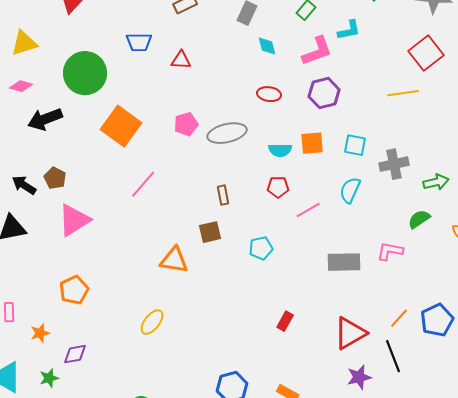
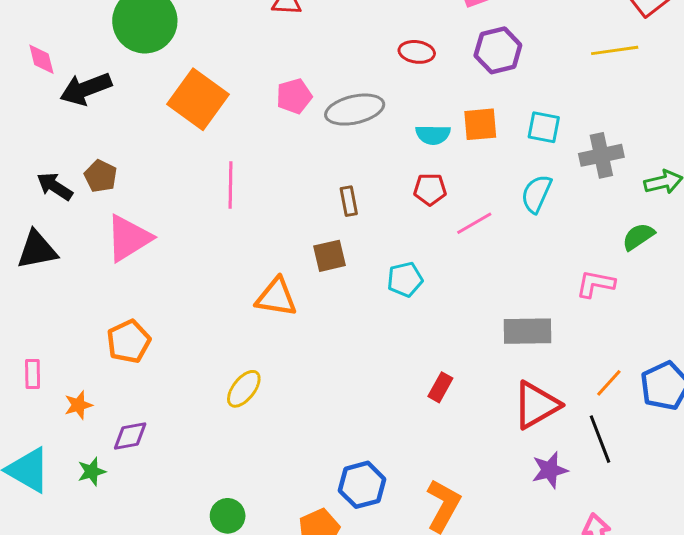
pink diamond: (21, 86) -> (41, 59), moved, turned 60
pink line: (143, 184) -> (231, 185), turned -40
gray rectangle: (344, 262) -> (528, 331), moved

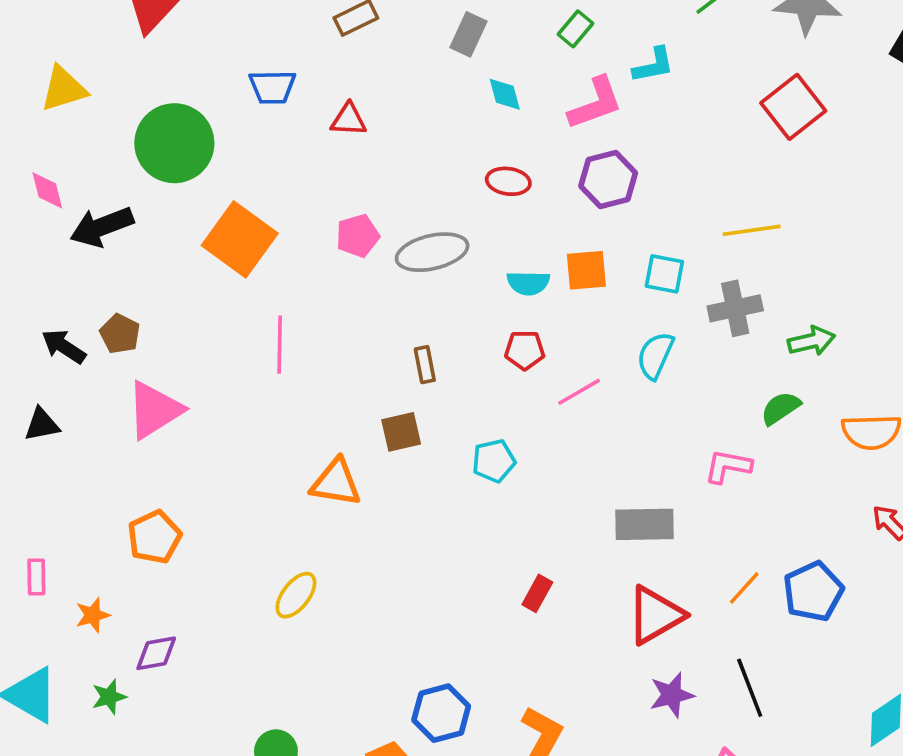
yellow line: (615, 50) -> (752, 230), moved
black triangle: (37, 250) -> (42, 425), size x0.7
black line: (600, 439) -> (750, 688), moved

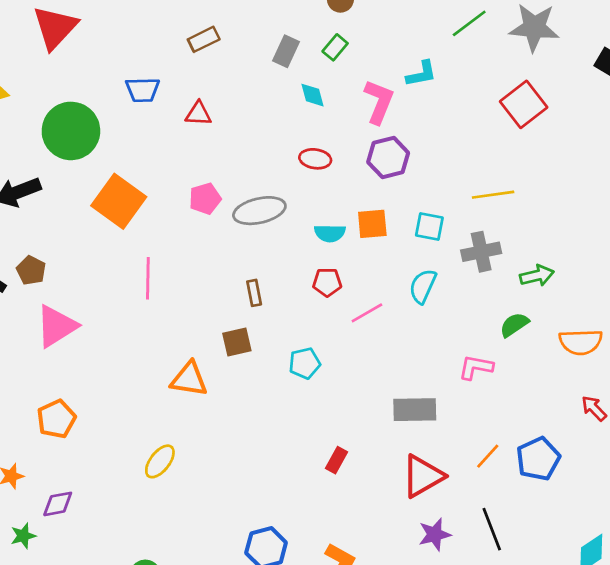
green rectangle: (575, 29) -> (335, 47), moved
pink L-shape: (595, 103) -> (379, 102), turned -48

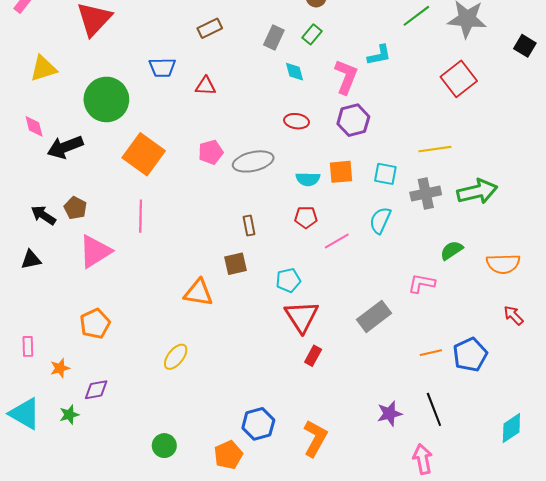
green arrow: (537, 276) -> (477, 191), moved, size x1.5
pink line: (148, 278) -> (141, 216), moved
gray rectangle: (415, 410) -> (374, 316), turned -36
orange line: (488, 456) -> (431, 353), turned 35
red triangle: (423, 476) -> (302, 316), moved, turned -33

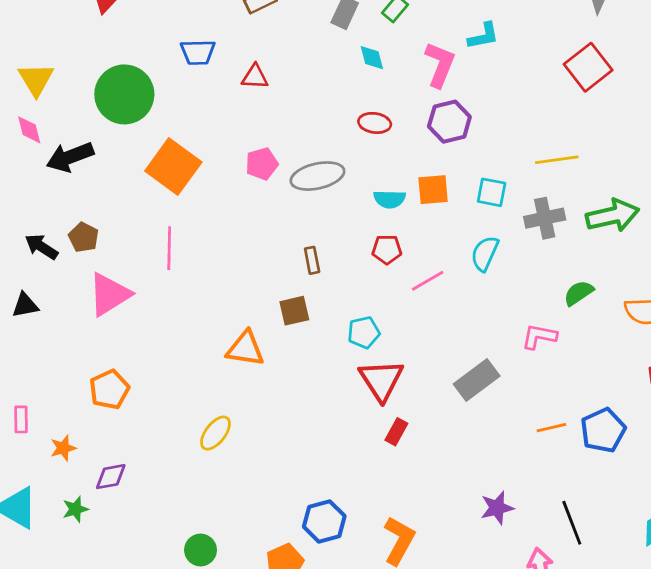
yellow triangle: (43, 68) -> (36, 79), moved, turned -44
black line: (434, 409) -> (572, 523), moved

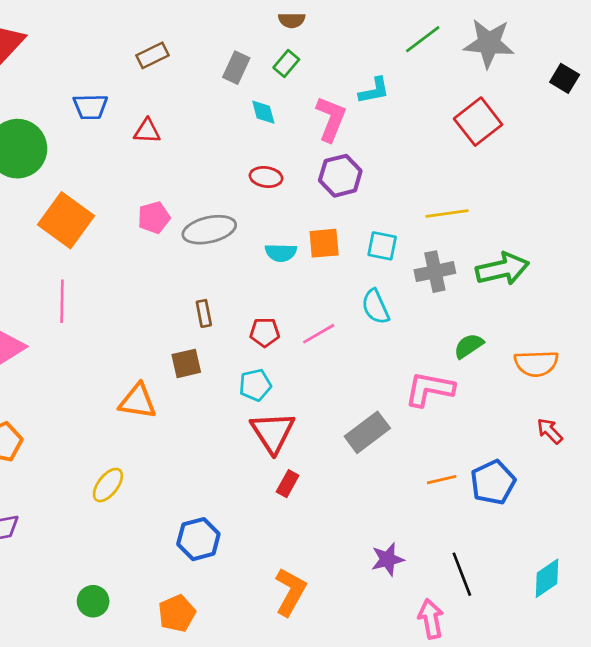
red pentagon: (387, 249) -> (265, 332), moved
cyan semicircle: (485, 254) -> (375, 307), turned -48
pink L-shape: (539, 336) -> (429, 389), size x1.4
blue hexagon: (324, 521) -> (198, 539), moved

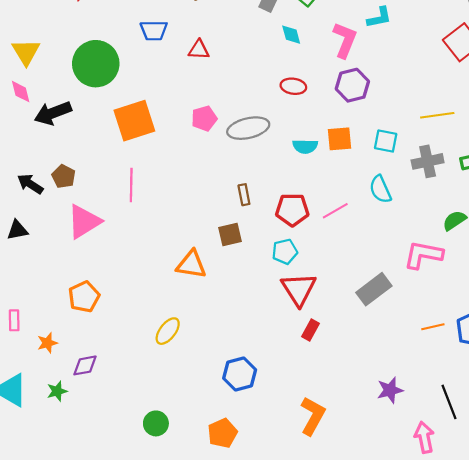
orange square: (66, 220) -> (134, 121), turned 36
red pentagon: (265, 332) -> (292, 210), size x1.4

